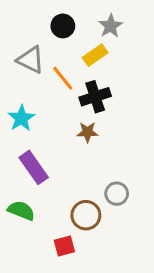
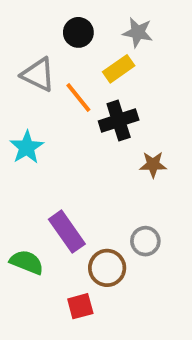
gray star: (111, 26) -> (138, 32), turned -30
brown star: (87, 132) -> (153, 165), moved
purple rectangle: (34, 167) -> (67, 232), moved

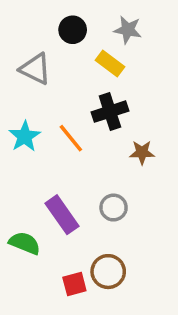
yellow rectangle: (119, 69) -> (110, 64), turned 72
orange line: (78, 98) -> (71, 138), moved
gray circle: (145, 241) -> (114, 208), moved
brown circle: (107, 268) -> (108, 272), moved

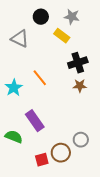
black cross: (110, 112) -> (78, 63), moved
cyan star: (25, 136) -> (14, 88), moved
gray circle: (114, 208) -> (81, 140), moved

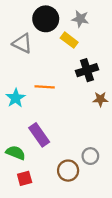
black circle: (41, 17) -> (46, 19), size x1.5
orange line: (40, 78) -> (45, 87), turned -48
brown star: (80, 86) -> (100, 99), moved
red square: (42, 160) -> (25, 178), moved

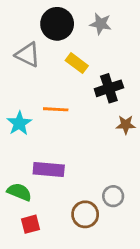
yellow rectangle: (69, 40) -> (77, 63), moved
purple rectangle: (39, 135) -> (49, 170), turned -50

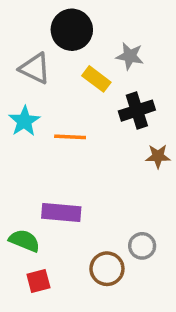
gray star: (101, 24) -> (130, 56), moved
cyan star: (19, 123) -> (24, 121), moved

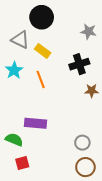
gray star: (130, 56) -> (89, 32), moved
yellow rectangle: (96, 79) -> (43, 51), moved
orange line: (70, 137) -> (41, 79), turned 66
brown circle: (107, 269) -> (85, 167), moved

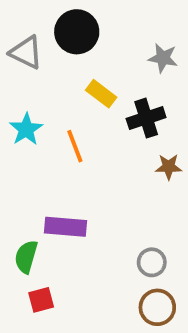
gray triangle: (20, 40) -> (26, 52), moved
yellow rectangle: (43, 51) -> (101, 94), moved
green semicircle: (14, 140) -> (26, 257), turned -96

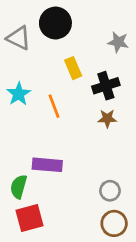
yellow rectangle: (101, 94) -> (73, 68), turned 30
brown star: (169, 167) -> (107, 118), moved
red square: (41, 300) -> (30, 218), size x1.5

